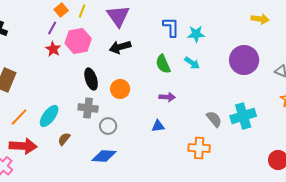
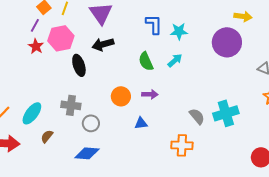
purple circle: (244, 60) -> (227, 42), moved
cyan arrow: (192, 63) -> (175, 60), turned -77
black ellipse: (91, 79) -> (79, 65), moved
orange circle: (120, 89) -> (121, 96), moved

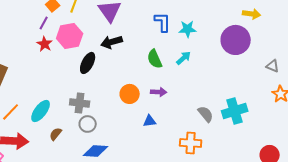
black ellipse: (79, 65) -> (88, 63), turned 45
gray circle: (91, 123) -> (88, 124), moved

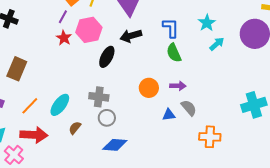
blue L-shape: (163, 22) -> (171, 28), moved
cyan star: (188, 29) -> (207, 23), turned -30
cyan arrow: (184, 58) -> (217, 44), moved
gray semicircle: (206, 114) -> (189, 108), moved

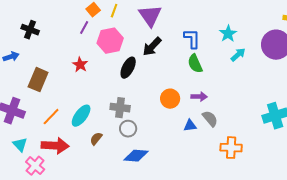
black arrow: (131, 36) -> (152, 47), turned -30
red star: (64, 38) -> (80, 65), moved

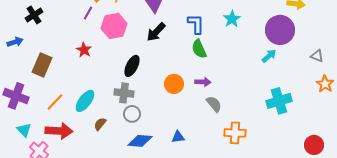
black cross: (30, 30) -> (34, 15), turned 36
cyan arrow: (238, 55) -> (269, 56), moved
black ellipse: (128, 68) -> (132, 66), moved
blue triangle: (190, 126) -> (178, 137), moved

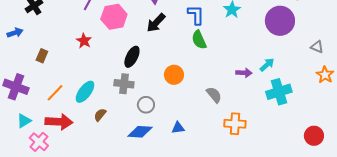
cyan arrow: (269, 56) -> (267, 65), moved
brown rectangle: (42, 65) -> (42, 56), size x0.6
purple arrow: (203, 82) -> (244, 73), moved
gray circle: (132, 114) -> (146, 105), moved
cyan triangle: (24, 130) -> (24, 121), turned 42

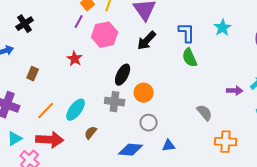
orange circle: (174, 75) -> (144, 93), moved
gray circle: (146, 105) -> (149, 123), moved

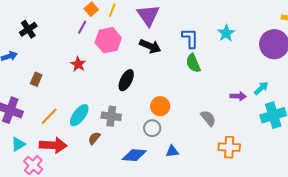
black arrow: (147, 41) -> (150, 46), turned -110
orange circle: (144, 93) -> (160, 106), moved
gray cross: (115, 102) -> (111, 116), moved

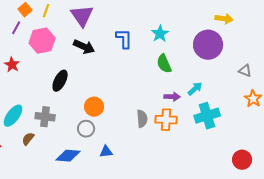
green semicircle: (193, 63) -> (164, 64), moved
gray semicircle: (208, 118) -> (142, 119), turned 36
orange cross: (229, 147) -> (166, 120), moved

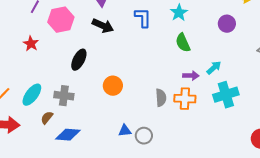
purple circle: (208, 45) -> (227, 24), size x0.6
gray circle: (86, 129) -> (144, 136), moved
blue diamond: (68, 156) -> (68, 135), moved

